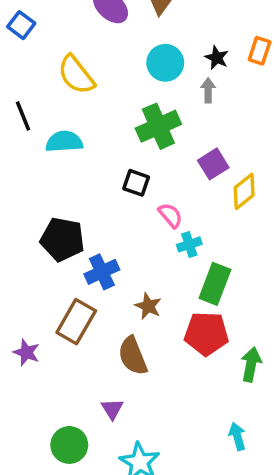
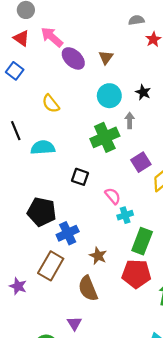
yellow semicircle: (76, 75) -> (51, 104), size x0.7
gray arrow: (208, 90) -> (130, 120), moved
black square: (136, 183) -> (80, 177), moved

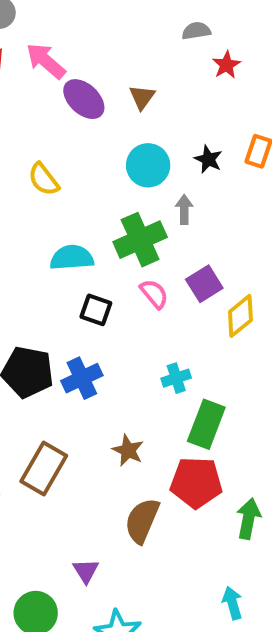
cyan semicircle: (43, 148) -> (72, 258), moved
pink semicircle: (113, 196) -> (154, 294), moved
blue cross: (68, 233) -> (82, 378), moved
brown semicircle: (88, 288) -> (142, 521), moved, turned 45

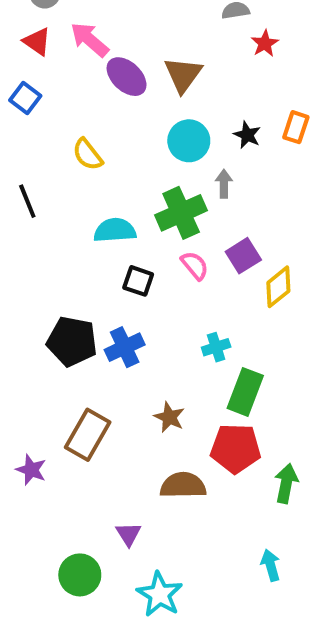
brown triangle: (142, 97) -> (183, 75), size x1.5
brown semicircle: (142, 521) -> (183, 485), turned 66

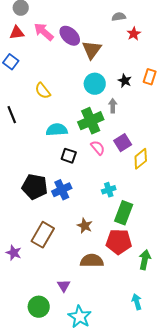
red triangle: (37, 42) -> (17, 33), turned -42
purple ellipse: (127, 77) -> (70, 36), moved

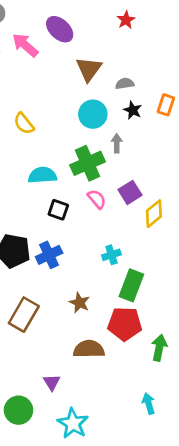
gray semicircle: (119, 17) -> (125, 84), moved
red star: (134, 34) -> (126, 20), moved
purple ellipse: (70, 36) -> (60, 29), moved

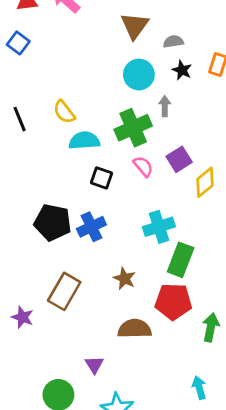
yellow semicircle: (24, 123) -> (64, 112), moved
cyan cross: (111, 255) -> (159, 227), size x1.5

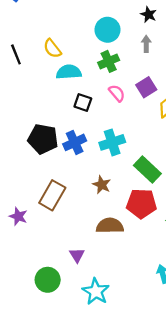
cyan circle: (139, 75) -> (107, 30), moved
gray arrow: (165, 106) -> (146, 44), moved
green cross: (133, 128) -> (109, 61), size x0.7
cyan cross: (159, 227) -> (112, 142), moved
green rectangle: (181, 260) -> (147, 169), turned -68

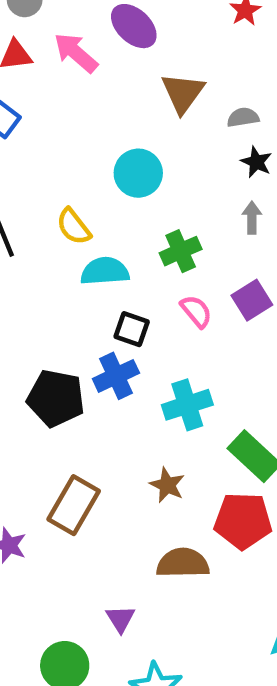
cyan circle: (107, 30) -> (138, 173), moved
blue cross: (75, 142) -> (116, 376), moved

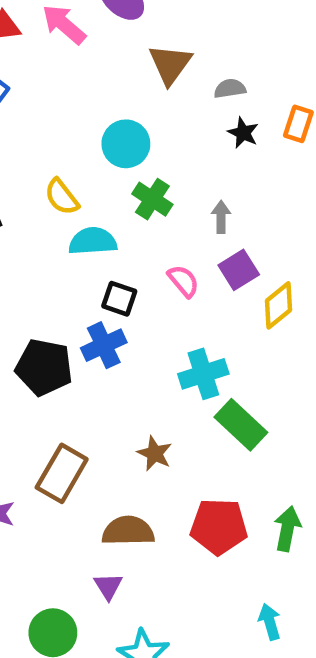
gray arrow: (252, 218) -> (221, 217), moved
green cross: (181, 251) -> (152, 199), moved, turned -33
cyan cross: (187, 405) -> (203, 374), moved
red pentagon: (243, 521) -> (219, 527), moved
brown semicircle: (183, 563) -> (128, 531), moved

